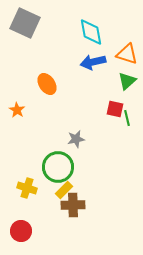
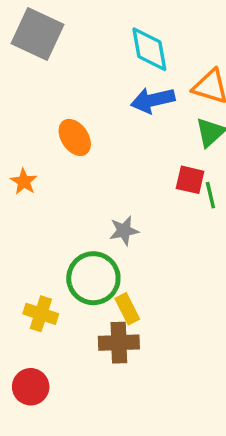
yellow rectangle: (64, 190) -> (127, 309), moved, turned -72

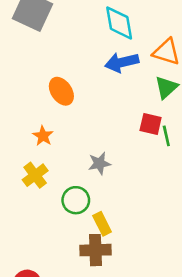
orange star: (24, 182) -> (43, 136), moved
green circle: (93, 278) -> (76, 200), size x0.7
yellow cross: (41, 314) -> (35, 175), moved, turned 35

